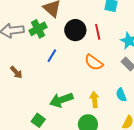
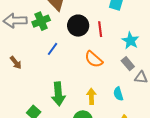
green arrow: (61, 100) -> (58, 94), turned -80

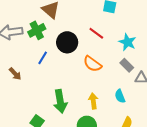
black circle: (78, 26) -> (67, 42), moved
red line: (100, 29) -> (96, 33), turned -42
blue line: (53, 49) -> (43, 58), moved

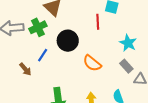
red line: (96, 33) -> (98, 22), moved, turned 49
brown arrow: (15, 74) -> (25, 69), moved

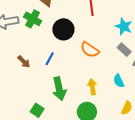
green cross: (38, 27) -> (33, 19), turned -30
blue line: (43, 55) -> (50, 59), moved

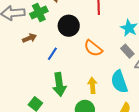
green cross: (33, 19) -> (39, 12), turned 30
brown arrow: (24, 62) -> (29, 38), moved, turned -72
cyan semicircle: (119, 81) -> (119, 82), size x1.6

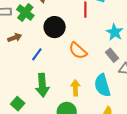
green cross: (39, 12) -> (25, 12), turned -30

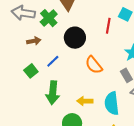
yellow arrow: (75, 88) -> (85, 101), turned -98
green square: (18, 104) -> (31, 71), moved

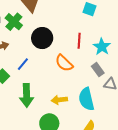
red line: (108, 26) -> (79, 41), moved

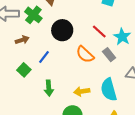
red line: (79, 41) -> (99, 32), turned -49
gray rectangle: (98, 70) -> (109, 55), moved
green arrow: (27, 95) -> (49, 88), size x0.7

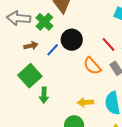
blue line: (44, 57) -> (53, 50), moved
green square: (24, 70) -> (30, 76), size x1.6
green arrow: (49, 88) -> (44, 95), moved

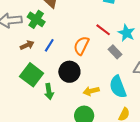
black circle: (72, 40) -> (69, 72), moved
orange semicircle: (92, 66) -> (81, 46), moved, turned 78

